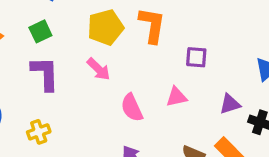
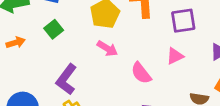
purple square: (196, 57) -> (183, 21), size x1.4
purple L-shape: (45, 73) -> (66, 79), moved, turned -128

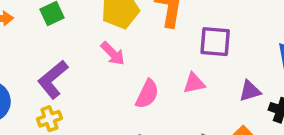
pink semicircle: (141, 73) -> (147, 94), turned -130

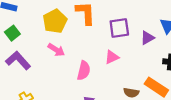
purple L-shape: (53, 79) -> (18, 60), moved, turned 100
purple triangle: (250, 91) -> (147, 38), moved

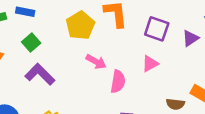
purple square: (119, 28) -> (157, 29), turned 30
pink arrow: (56, 50) -> (96, 62), moved

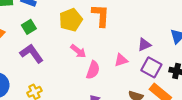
purple square: (157, 29) -> (151, 67), moved
purple triangle: (190, 38) -> (144, 45), moved

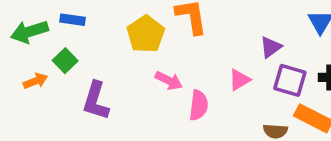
green square: (29, 27) -> (65, 61), moved
purple L-shape: (32, 53) -> (96, 101), turned -115

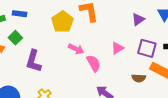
purple triangle: (271, 47) -> (138, 19), moved
pink semicircle: (199, 105) -> (94, 63), turned -36

